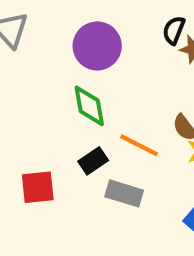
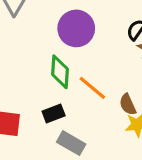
orange line: (139, 145) -> (92, 88), moved

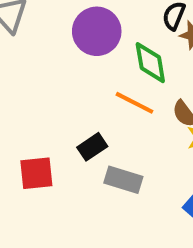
green diamond: (60, 72) -> (150, 63), moved

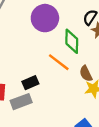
gray rectangle: (123, 180) -> (21, 102), moved, turned -48

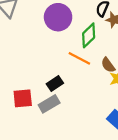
green diamond: (72, 41) -> (89, 35), turned 55

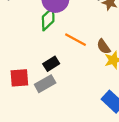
green diamond: (89, 35) -> (48, 19), moved

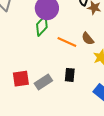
brown semicircle: (104, 47) -> (88, 39), moved
black rectangle: (51, 64) -> (70, 75), moved, turned -48

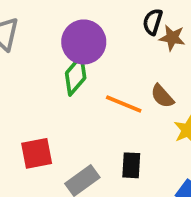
red square: (21, 79) -> (37, 153), moved

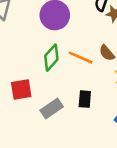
green diamond: (76, 75) -> (51, 58), moved

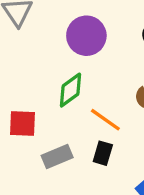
orange line: (81, 58) -> (105, 120), moved

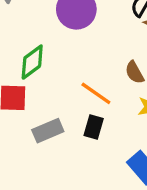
green diamond: (71, 90) -> (32, 62), moved

